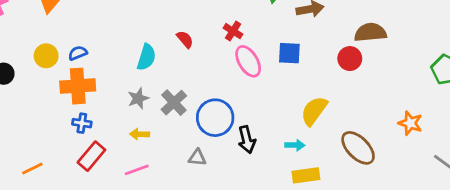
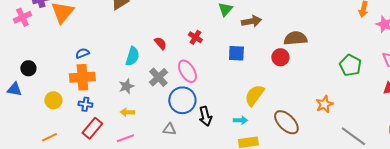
yellow circle: (46, 56) -> (53, 100), moved
pink ellipse: (248, 61) -> (187, 71), moved
gray cross: (174, 103) -> (158, 77), moved
orange star: (410, 123) -> (324, 104), turned 30

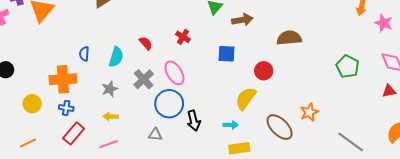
blue semicircle: (82, 53) -> (84, 54), moved, turned -64
red circle: (280, 57) -> (264, 71), moved
orange star: (324, 104) -> (309, 112), moved

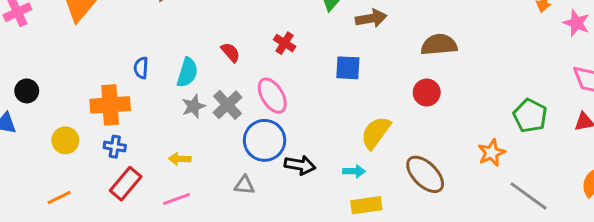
green pentagon: (348, 67) -> (530, 116), moved
red circle: (264, 71) -> (427, 93), moved
gray star: (110, 89) -> (193, 106), moved
orange star: (309, 112) -> (492, 153), moved
black arrow: (194, 121) -> (300, 165), turned -66

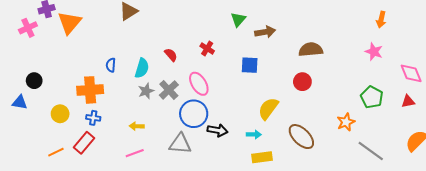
pink star: (576, 23) -> (374, 52), moved
red rectangle: (126, 184) -> (84, 143), moved
gray triangle: (244, 185) -> (180, 144), size x1.6

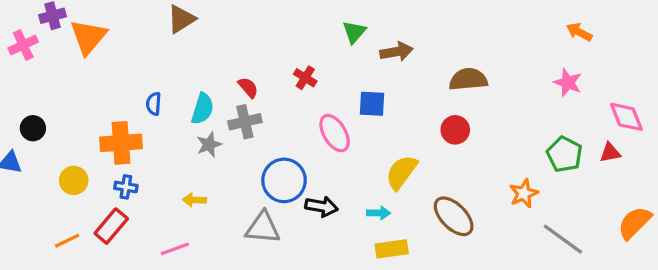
orange arrow: (381, 20) -> (579, 32), turned 105
pink ellipse: (199, 84) -> (335, 133), moved
gray cross: (169, 90) -> (245, 122), moved, turned 30
red triangle: (408, 101) -> (610, 153), moved
pink line: (135, 153) -> (175, 249), moved

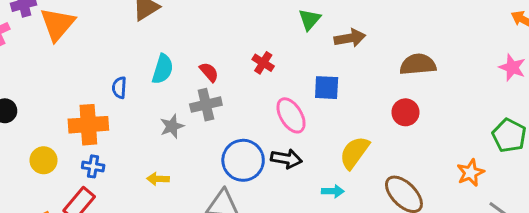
cyan semicircle: (203, 109) -> (163, 69), moved
black arrow: (322, 206) -> (286, 159), moved

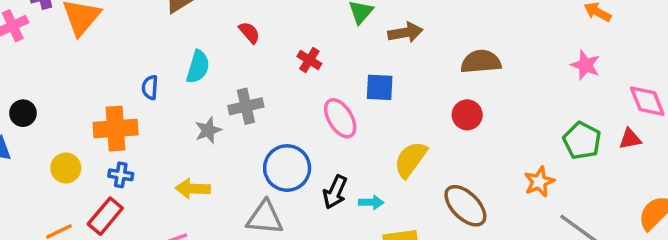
red semicircle: (209, 72) -> (249, 33), moved
black arrow: (286, 159) -> (335, 192), moved, turned 104
yellow arrow: (158, 179) -> (193, 189), size x1.4
cyan arrow: (333, 191) -> (371, 202), moved

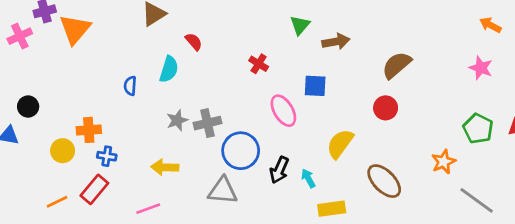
red semicircle: (249, 33) -> (194, 42), moved
brown semicircle: (481, 62) -> (397, 65), turned -36
gray cross: (246, 106) -> (208, 123), moved
orange cross: (116, 129) -> (89, 130), moved, size x0.7
cyan arrow: (371, 202) -> (308, 178), turned -120

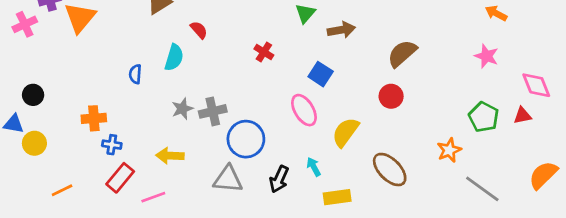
blue square: (315, 86) -> (321, 74), turned 30
pink ellipse: (283, 111) -> (304, 110), moved
yellow circle: (63, 151) -> (34, 143), moved
black arrow: (279, 170) -> (279, 179), moved
red rectangle: (94, 189) -> (120, 178), moved

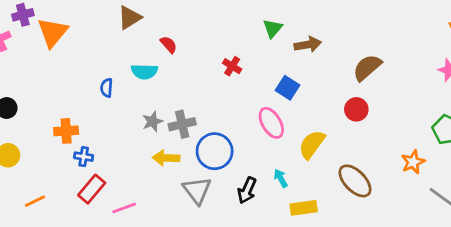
cyan semicircle: (174, 58) -> (144, 72), turned 75
yellow arrow: (170, 156) -> (166, 158), moved
gray triangle: (228, 179) -> (197, 190), turned 48

